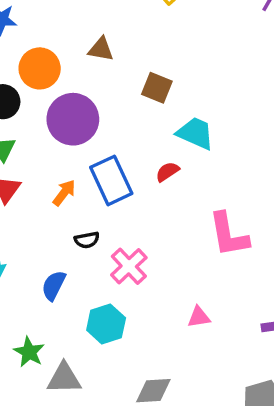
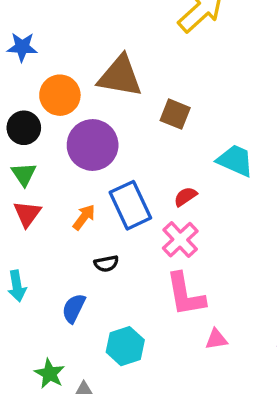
brown triangle: (101, 49) -> (120, 76), size x1.8
cyan trapezoid: (195, 133) -> (235, 160), moved
pink L-shape: (229, 235) -> (185, 295), moved
pink cross: (129, 266) -> (180, 240), moved

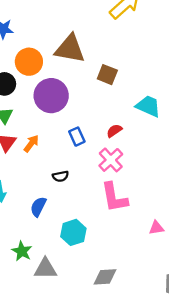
blue rectangle: (130, 205) -> (77, 137), size x0.6
orange arrow: (84, 217) -> (31, 144), moved
pink triangle: (216, 339) -> (156, 228), moved

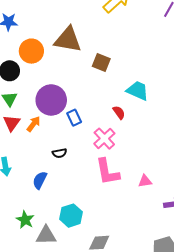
purple circle: (51, 96) -> (51, 100), moved
red semicircle: (114, 131) -> (119, 112), moved, turned 88
pink triangle: (156, 228) -> (145, 181), moved
cyan hexagon: (73, 232) -> (71, 216), moved

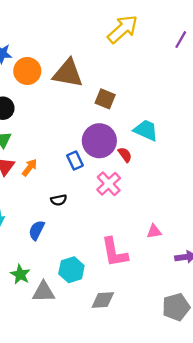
orange circle: (31, 51) -> (27, 71), moved
purple circle: (51, 100) -> (99, 141), moved
pink L-shape: (107, 172) -> (114, 252), moved

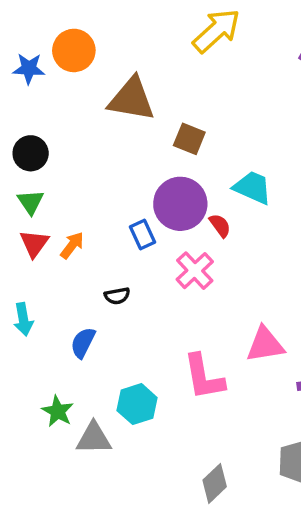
orange circle: (27, 71) -> (74, 50), moved
pink triangle: (154, 231) -> (265, 345), size x1.6
gray diamond: (103, 300) -> (215, 483), moved, turned -40

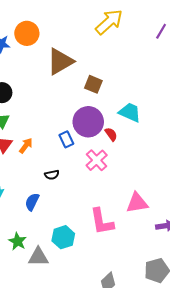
brown triangle: (132, 99) -> (60, 61), turned -40

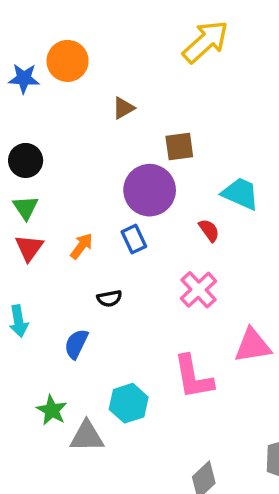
brown triangle: (60, 61) -> (123, 108), size x0.5
brown square: (93, 84) -> (179, 147), turned -30
purple circle: (88, 122) -> (150, 190), moved
orange arrow: (26, 146) -> (81, 246), moved
pink cross: (97, 160) -> (198, 290), moved

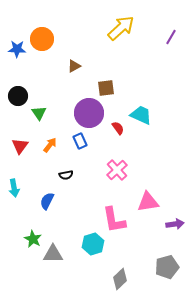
green triangle: (26, 208) -> (39, 113), moved
red semicircle: (209, 230) -> (118, 128), moved
cyan hexagon: (129, 403) -> (93, 244), moved

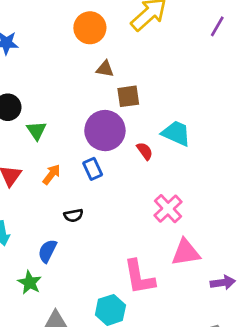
orange circle: (42, 39) -> (90, 28), moved
brown triangle: (74, 66) -> (105, 69), moved, turned 40
pink cross: (117, 170) -> (168, 209), moved
green star: (33, 239) -> (30, 283), moved

